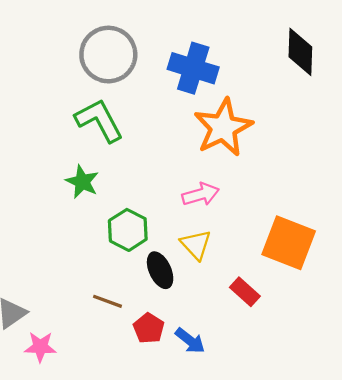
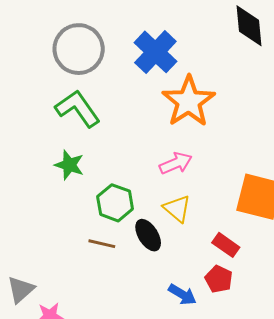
blue cross: (193, 68) -> (155, 52), turned 33
brown line: (107, 301) -> (102, 244), moved
red pentagon: (149, 328) -> (219, 279), moved

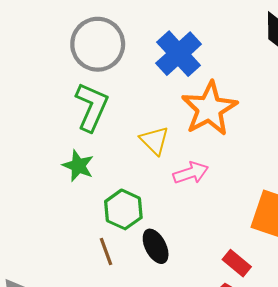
green L-shape: (78, 109) -> (92, 107), turned 54
yellow triangle: (177, 208) -> (154, 140), moved
brown line: (102, 244) -> (106, 251), turned 52

